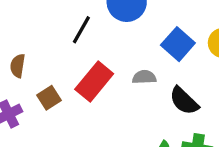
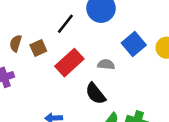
brown square: (49, 98) -> (38, 48), moved
black semicircle: (184, 101) -> (95, 94), moved

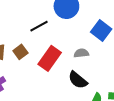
black line: (65, 24) -> (39, 26), turned 36

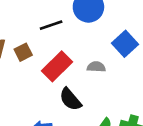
black semicircle: (78, 80) -> (70, 99), moved

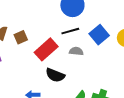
black line: (51, 25) -> (70, 31), moved
black semicircle: (70, 99) -> (55, 75), turned -30

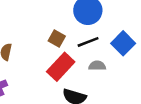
brown square: (21, 37) -> (57, 39), moved, turned -32

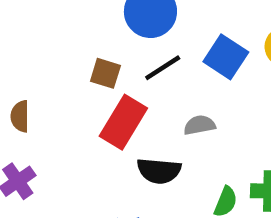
gray semicircle: (97, 66) -> (199, 125), moved

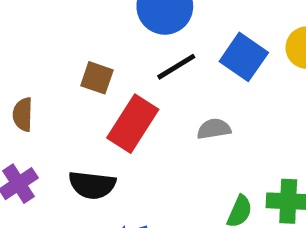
brown square: (105, 73) -> (97, 78), moved
black semicircle: (159, 171) -> (92, 185), moved

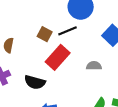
black line: (176, 67) -> (68, 31), moved

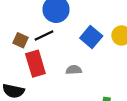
red rectangle: (58, 57) -> (35, 64), turned -55

